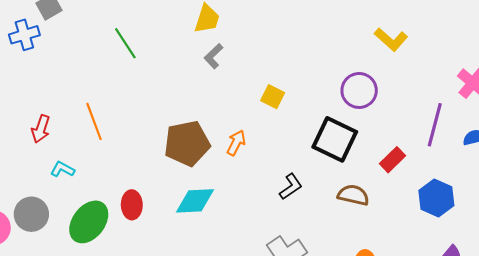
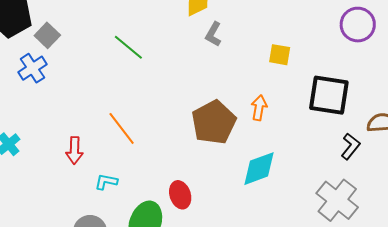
black square: (335, 139) -> (329, 95), moved
black L-shape: (291, 187) -> (351, 146), moved
cyan diamond: (195, 201) -> (259, 169), moved

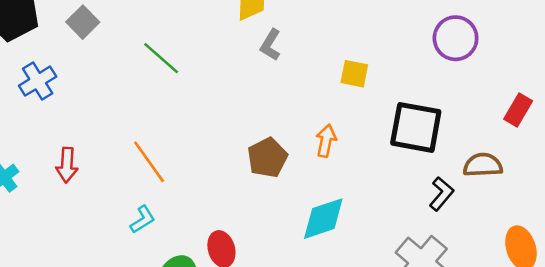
gray square: (47, 35) -> (83, 22), moved
brown pentagon: (214, 122) -> (267, 158), size x0.7
red arrow: (75, 150) -> (67, 165), moved
cyan L-shape: (106, 182) -> (143, 219), moved, turned 135

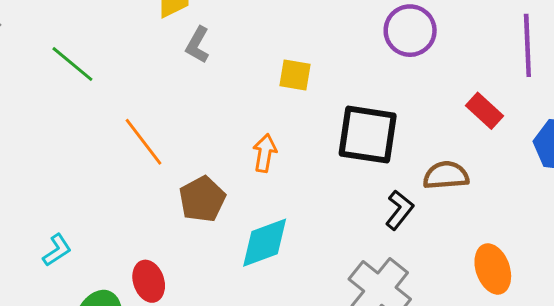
red rectangle: (518, 110) -> (484, 111), turned -76
brown pentagon: (267, 158) -> (202, 199), moved
orange line: (149, 162) -> (143, 142), moved

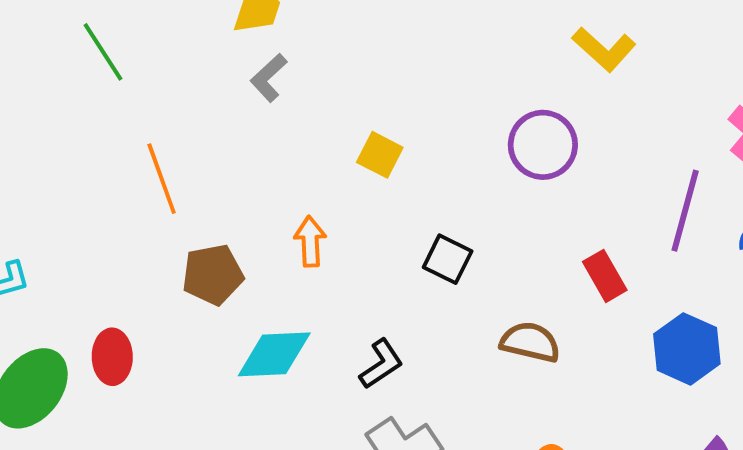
black square: (368, 135) -> (448, 259), size x0.6
orange arrow: (265, 153) -> (310, 241), turned -30
black L-shape: (399, 210) -> (381, 364), moved

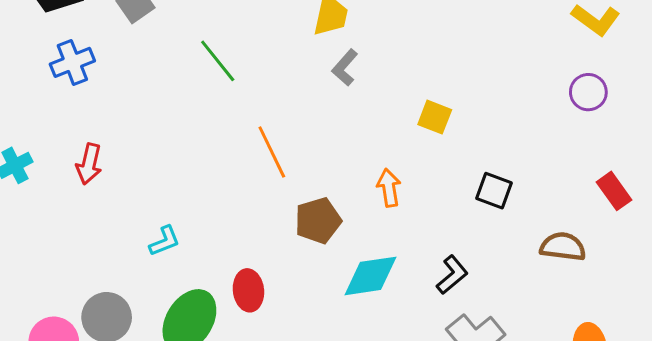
purple circle: (543, 145) -> (588, 92), moved, size x0.7

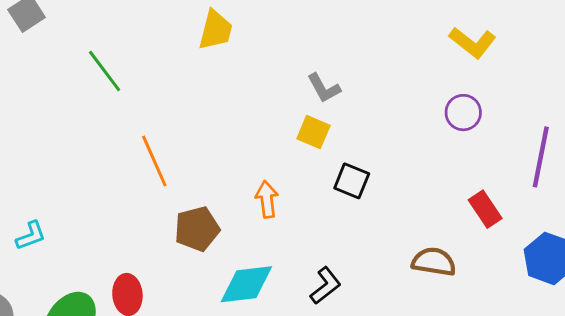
gray L-shape: (345, 68) -> (324, 88), moved, turned -72
black square: (494, 191) -> (352, 181), moved
cyan L-shape: (164, 241) -> (31, 236), moved

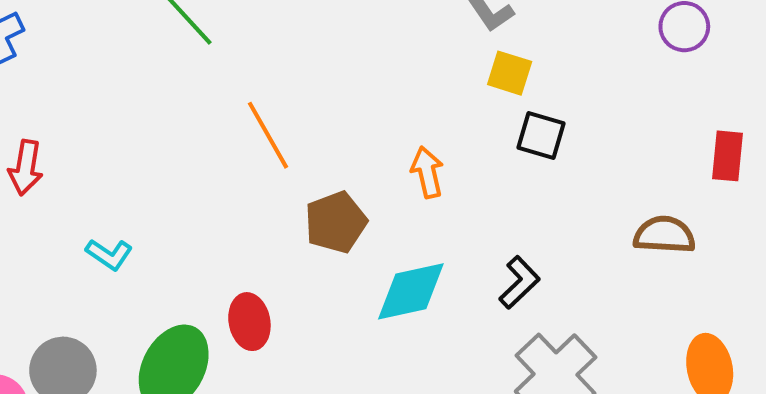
yellow square: (313, 132) -> (510, 73), moved
red rectangle: (485, 209) -> (727, 156), turned 45
cyan L-shape: (31, 236) -> (109, 254), turned 60

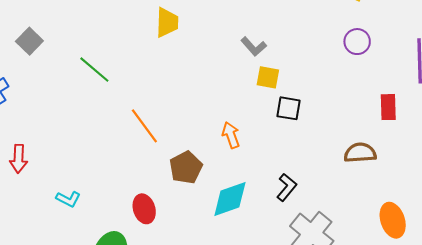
red ellipse: (249, 322) -> (144, 209), moved

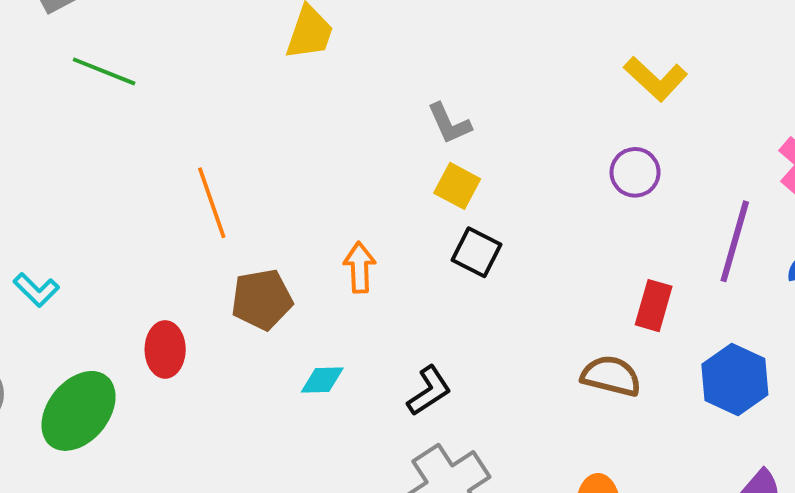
green line: (94, 70) -> (104, 71), moved, turned -36
brown semicircle: (360, 153) -> (611, 376), moved
cyan diamond: (230, 199) -> (322, 380), size x0.6

